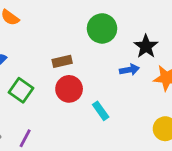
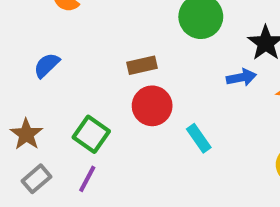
green square: (21, 90) -> (91, 134), moved

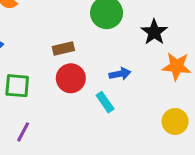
blue arrow: (241, 77) -> (120, 74), moved
green square: (91, 134) -> (17, 86), moved, turned -30

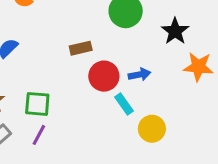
red circle: (71, 78) -> (104, 76), moved
green square: (17, 86) -> (37, 104), moved
yellow circle: (175, 121) -> (152, 129), moved

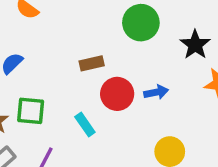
green square: (37, 104) -> (31, 111), moved
cyan rectangle: (124, 104) -> (85, 124), moved

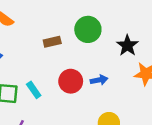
brown rectangle: (92, 63) -> (52, 42), moved
cyan rectangle: (85, 124) -> (34, 90), moved

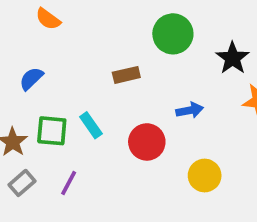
brown rectangle: (52, 42) -> (126, 75), moved
red circle: (71, 81) -> (147, 142), moved

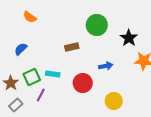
cyan rectangle: (91, 125) -> (53, 74), turned -48
green square: (52, 131) -> (32, 77), turned -30
purple line: (69, 183) -> (41, 95), moved

